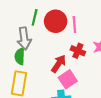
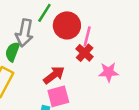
red cross: (78, 51) -> (85, 53), moved

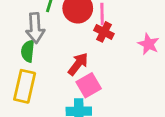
pink star: (109, 72) -> (148, 44), moved, turned -30

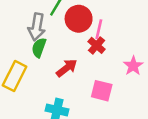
green semicircle: (28, 51) -> (39, 48), moved
pink square: (89, 85) -> (102, 91), moved, turned 30

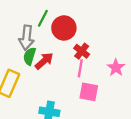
pink line: (99, 29) -> (80, 68), moved
red arrow: (67, 68) -> (44, 61), moved

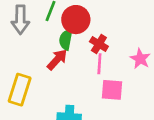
gray arrow: (26, 38) -> (20, 20), moved
green semicircle: (30, 56) -> (66, 40), moved

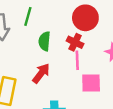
red circle: (76, 20) -> (85, 18), moved
red arrow: (57, 60) -> (41, 73), moved

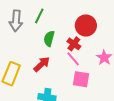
pink line: (77, 60) -> (73, 59), turned -49

